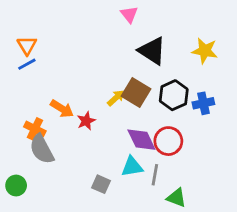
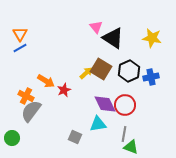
pink triangle: (129, 14) -> (96, 27), moved
gray semicircle: (42, 149) -> (31, 111), turned 65
gray line: (155, 175) -> (124, 134), moved

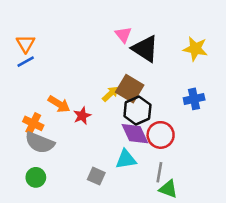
black hexagon: (129, 71) -> (137, 111), moved
gray semicircle: (31, 111) -> (40, 143), turned -105
green circle: (12, 138) -> (36, 177), moved

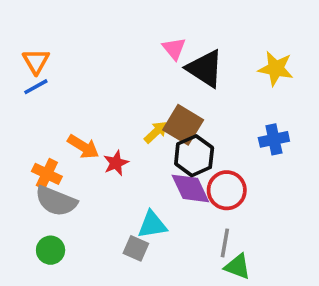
cyan triangle: (126, 159) -> (152, 225), moved

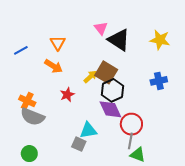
orange triangle: (36, 61) -> (58, 43), moved
orange arrow: (83, 147) -> (54, 66), moved
red circle: (227, 190) -> (131, 124), moved
green circle: (51, 250) -> (29, 154), moved

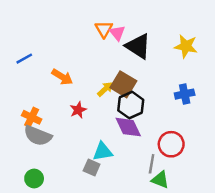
orange triangle: (58, 43) -> (104, 29), moved
red circle: (131, 124) -> (171, 144), moved

